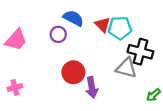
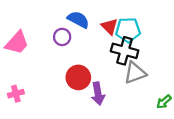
black cross: (140, 52) -> (125, 51), moved
gray triangle: (126, 68) -> (135, 73), turned -35

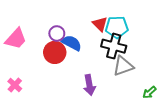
blue semicircle: (78, 20) -> (72, 43), moved
red circle: (78, 77) -> (55, 52), moved
pink cross: (16, 94) -> (15, 85), turned -32

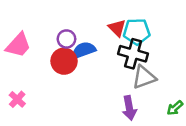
blue semicircle: (72, 43) -> (84, 50), turned -48
purple arrow: (89, 85) -> (129, 108), moved

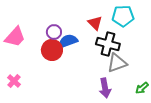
cyan pentagon: (137, 32) -> (123, 16), moved

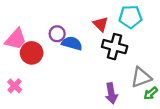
blue semicircle: (68, 41) -> (72, 43), turned 36
red circle: (52, 50) -> (32, 53), moved
gray triangle: (117, 63) -> (141, 77), moved

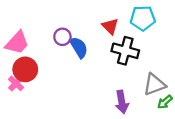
blue semicircle: (72, 43) -> (79, 47), turned 42
red circle: (32, 53) -> (25, 69), moved
pink cross: (15, 86) -> (16, 83), moved

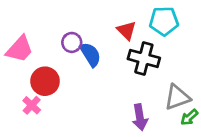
red circle: (25, 69) -> (45, 81), moved
pink cross: (16, 83) -> (32, 105), moved

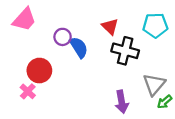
cyan pentagon: (164, 21) -> (155, 25), moved
pink trapezoid: (20, 49) -> (24, 20), moved
gray triangle: (177, 97) -> (154, 84), turned -30

